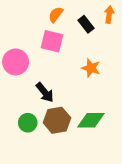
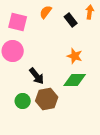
pink square: (52, 41) -> (18, 22), moved
green diamond: (91, 120) -> (75, 80), moved

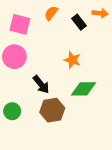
orange arrow: (90, 12) -> (100, 13), turned 88
orange star: (75, 56) -> (72, 60), moved
green circle: (23, 101) -> (12, 111), moved

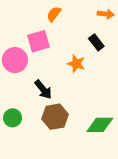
black rectangle: (79, 22) -> (96, 42), moved
pink square: (20, 24) -> (38, 41), moved, turned -30
green diamond: (83, 89) -> (100, 125), moved

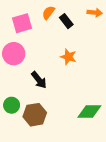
pink square: (38, 41) -> (22, 23), moved
black rectangle: (96, 42) -> (66, 21), moved
brown hexagon: (55, 117) -> (35, 115), moved

